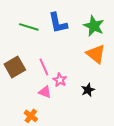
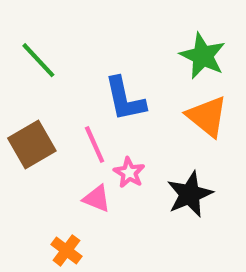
blue L-shape: (58, 23) -> (125, 99), moved
green line: (29, 27) -> (38, 60), moved, turned 30
black star: (88, 90) -> (190, 194), size x1.5

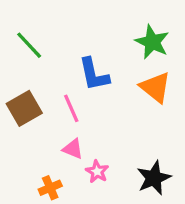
pink star: (129, 173) -> (97, 172), moved
black star: (190, 194) -> (154, 178), moved
orange cross: (66, 250) -> (50, 188), turned 30

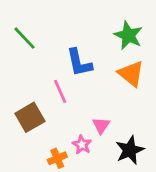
brown square: (24, 108) -> (30, 117), moved
pink triangle: (73, 149) -> (101, 126), moved, turned 42
orange cross: (50, 188) -> (57, 158), moved

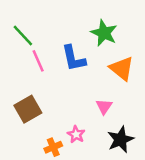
green star: (128, 35) -> (104, 33), moved
pink line: (60, 91) -> (38, 61), moved
pink triangle: (101, 126) -> (104, 107), moved

